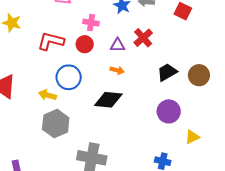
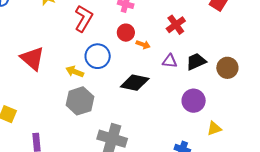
red L-shape: (51, 41) -> (84, 18), turned 100
red circle: (85, 44) -> (126, 33), moved
purple triangle: (118, 45) -> (170, 61), moved
orange arrow: (117, 70) -> (143, 45), moved

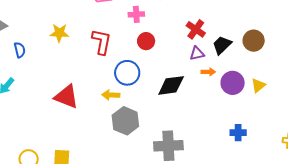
red cross: (176, 25) -> (196, 29), moved
orange arrow: (143, 45) -> (208, 72), moved
yellow triangle: (214, 128) -> (258, 85), moved

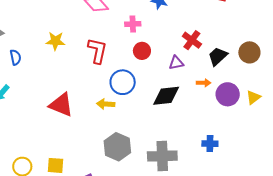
purple triangle: (197, 54) -> (176, 63), moved
gray hexagon: (125, 121) -> (117, 147), moved
blue cross: (238, 133) -> (210, 144), moved

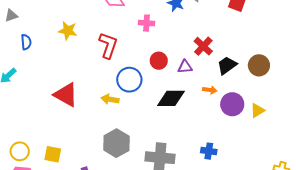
red circle: (142, 51) -> (159, 61), moved

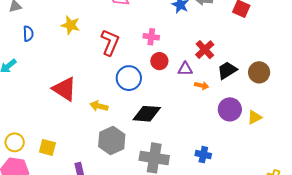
pink cross: (146, 23) -> (151, 37), moved
orange arrow: (210, 90) -> (202, 85), moved
black diamond: (171, 98) -> (147, 114), moved
yellow arrow: (110, 99) -> (99, 106), moved

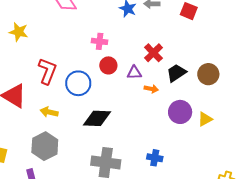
red L-shape: (110, 42) -> (47, 71), moved
gray hexagon: (112, 141) -> (45, 146), moved

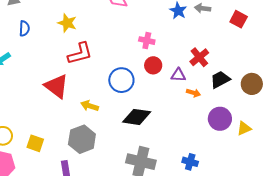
red L-shape: (47, 71) -> (80, 54), moved, turned 48

